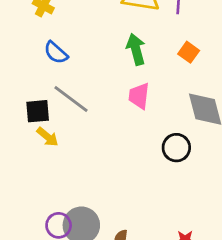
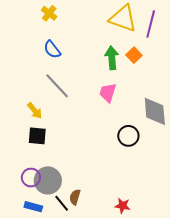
orange square: (189, 52) -> (134, 55), moved
black square: (38, 111) -> (37, 136), moved

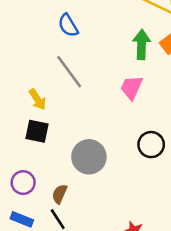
gray circle: (48, 180) -> (89, 157), moved
brown semicircle: (75, 197) -> (59, 194), moved

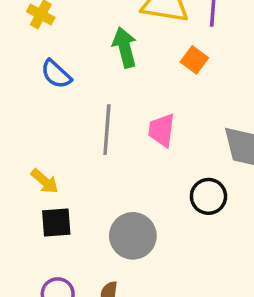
green arrow: (142, 44) -> (125, 47), moved
gray line: (69, 72) -> (107, 130), moved, turned 57

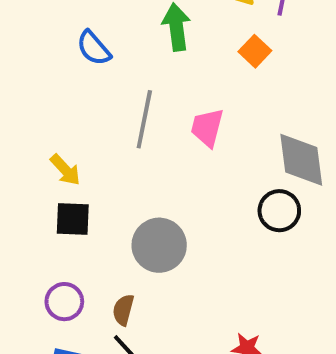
black circle: (208, 196) -> (279, 211), moved

